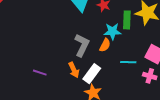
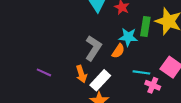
pink cross: (150, 76) -> (153, 85), moved

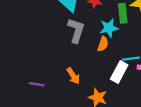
gray L-shape: (93, 48) -> (76, 30), moved
white rectangle: (100, 80) -> (119, 72), moved

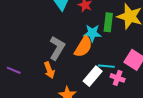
gray L-shape: (76, 30) -> (57, 48), moved
orange semicircle: (103, 44) -> (83, 47), size x1.5

